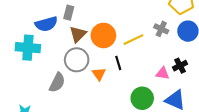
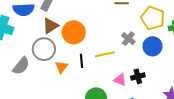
yellow line: (133, 40) -> (105, 54), moved

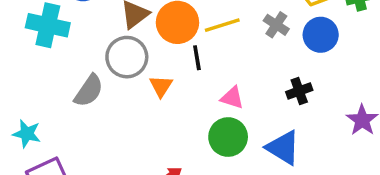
yellow line: (105, 54) -> (222, 25), moved
black line: (82, 61) -> (197, 58), moved
pink triangle: (120, 80) -> (232, 98), moved

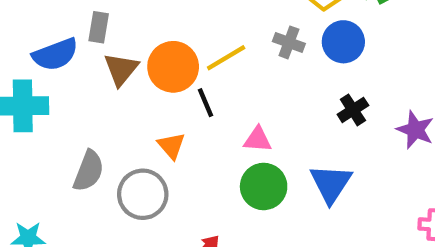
gray circle: (127, 57) -> (143, 194), moved
black cross: (299, 91) -> (353, 110), moved
blue triangle: (283, 148) -> (331, 184), turned 45

